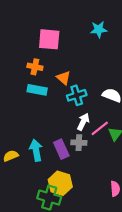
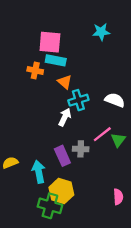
cyan rectangle: (37, 90) -> (56, 60), moved
white arrow: (83, 122) -> (65, 117), moved
cyan arrow: (36, 150) -> (39, 172), moved

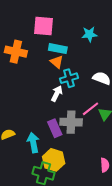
cyan star: (101, 32) -> (89, 34), moved
cyan rectangle: (56, 60) -> (58, 49), moved
orange cross: (35, 70) -> (16, 52), moved, size x1.5
gray cross: (81, 149) -> (71, 122), size x1.5

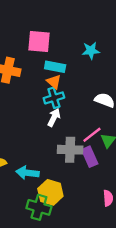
cyan cross: (69, 78) -> (54, 98), moved
purple rectangle: (55, 128) -> (90, 157), moved
cyan arrow: (33, 143) -> (27, 173), turned -72

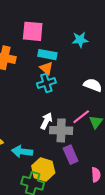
white arrow: (54, 117) -> (46, 121), moved
purple rectangle: (90, 157) -> (71, 155), moved

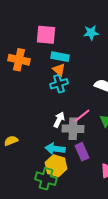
cyan star: (80, 40) -> (91, 33), moved
pink line: (81, 117) -> (82, 116), moved
cyan arrow: (22, 152) -> (55, 149), moved

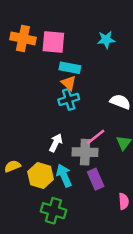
orange cross: (19, 60) -> (23, 38), moved
white arrow: (59, 120) -> (56, 143), moved
cyan arrow: (55, 149) -> (64, 176), turned 60
yellow hexagon: (56, 166) -> (41, 176), moved

